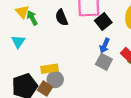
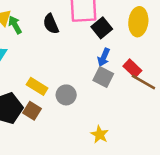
yellow rectangle: (49, 69) -> (37, 86), turned 42
gray circle: (55, 79) -> (66, 95), moved

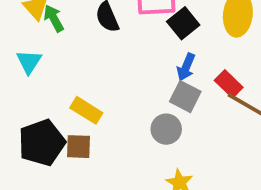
gray circle: (66, 95) -> (166, 129), moved
brown square: (32, 111) -> (79, 147), turned -30

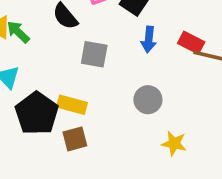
gray square: (185, 97) -> (94, 54), moved
black pentagon: (42, 143) -> (37, 113), moved

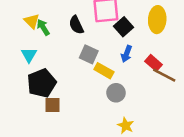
yellow rectangle: (72, 105) -> (104, 71), moved
brown square: (75, 139) -> (53, 105), moved

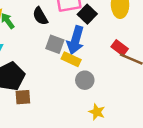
blue arrow: (127, 54) -> (75, 40), moved, size x1.6

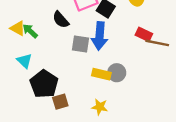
yellow rectangle: (71, 59) -> (101, 74), moved
yellow star: (97, 112) -> (100, 107), moved

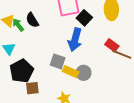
black semicircle: (61, 20) -> (32, 20), moved
gray square: (81, 44) -> (58, 61), moved

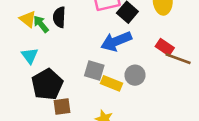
black semicircle: (32, 20) -> (59, 17), turned 35
blue arrow: (75, 40) -> (116, 41), turned 55
gray circle: (83, 73) -> (135, 75), moved

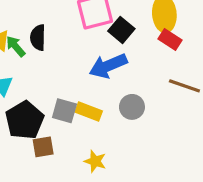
red rectangle: (165, 47) -> (170, 40), moved
gray square: (94, 71) -> (64, 111), moved
yellow rectangle: (112, 83) -> (89, 112), moved

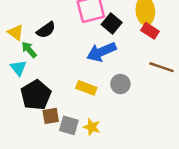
black semicircle: (38, 38) -> (46, 30), turned -126
green arrow: (16, 46) -> (29, 50), moved
gray square: (64, 111) -> (69, 125), moved

